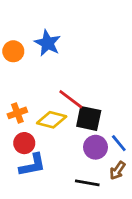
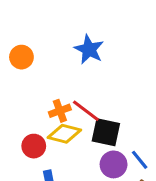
blue star: (48, 43) -> (89, 49), moved
orange cross: (17, 113) -> (60, 111), moved
red circle: (24, 143) -> (34, 146), moved

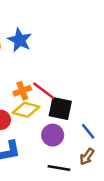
blue star: (89, 49) -> (20, 40), moved
purple circle: (114, 164) -> (53, 135), moved

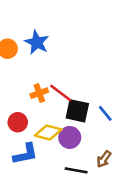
yellow diamond: (26, 110) -> (48, 132), moved
blue line: (88, 131) -> (105, 113), moved

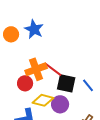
orange cross: (39, 93) -> (36, 69), size x1.5
red circle: (18, 122) -> (25, 83), moved

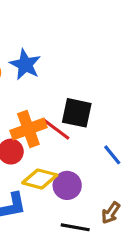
black square: (66, 83) -> (77, 113), moved

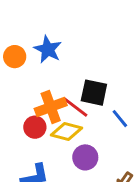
blue line: (112, 155) -> (120, 119), moved
yellow diamond: (40, 179) -> (67, 131), moved

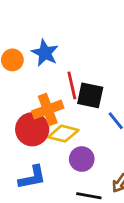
red line: (75, 107) -> (72, 85), moved, turned 40
red circle: (35, 127) -> (32, 129), size x1.5

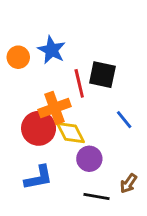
black square: (90, 95) -> (102, 75), moved
yellow diamond: (63, 134) -> (70, 133), turned 48

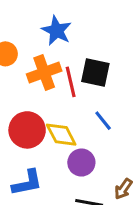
blue star: (52, 50) -> (57, 31), moved
orange cross: (55, 108) -> (44, 73), moved
blue line: (124, 120) -> (103, 121), moved

